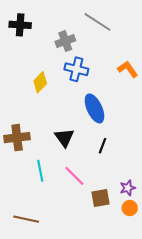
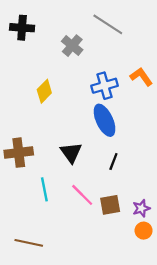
gray cross: (65, 41) -> (72, 46), turned -30
blue cross: (76, 69) -> (105, 86), moved, turned -30
brown square: (101, 198) -> (110, 205), moved

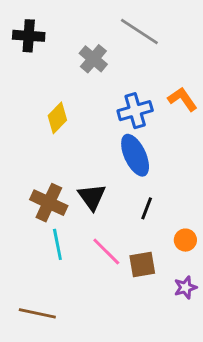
brown cross: (19, 153) -> (49, 203), moved, turned 32
purple star: (141, 208) -> (185, 287), moved
orange circle: (144, 231) -> (185, 240), moved

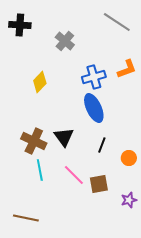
gray line: (139, 32) -> (117, 22), moved
orange L-shape: (183, 99) -> (127, 69), turned 105
orange circle: (185, 240) -> (129, 158), moved

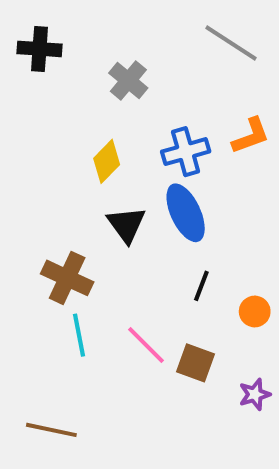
yellow diamond: (40, 82) -> (107, 161), moved
black triangle: (64, 137) -> (126, 225), moved
brown square: (99, 184) -> (195, 363), turned 30

